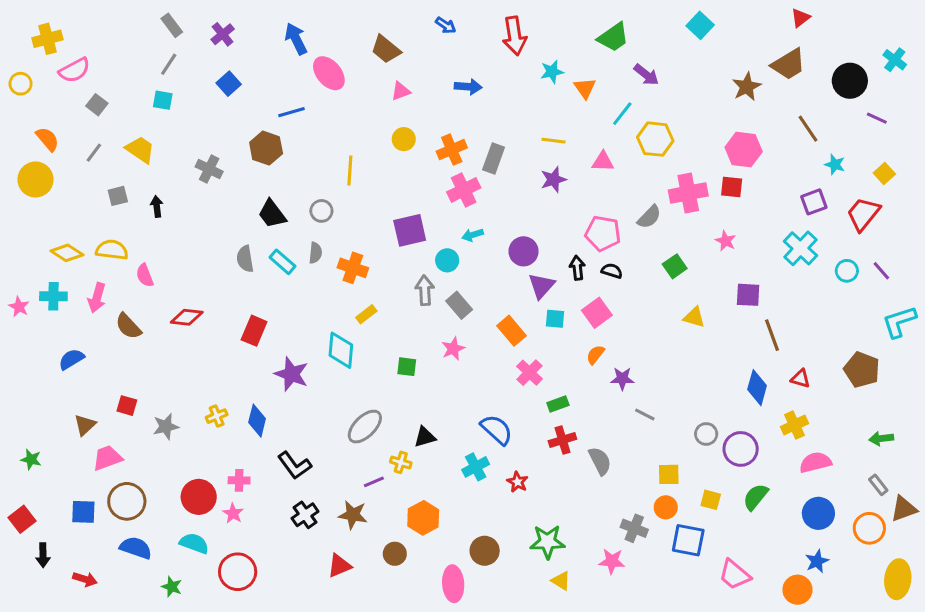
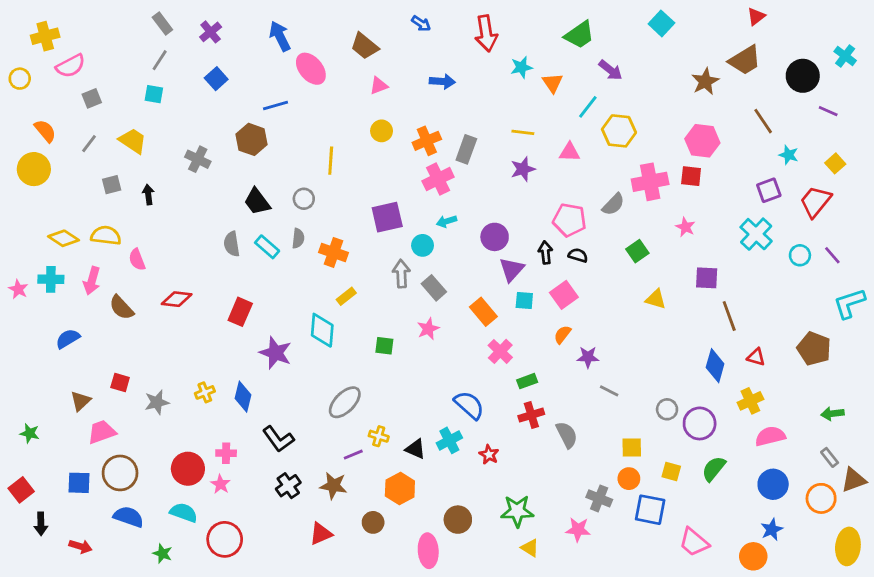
gray square: (97, 105) -> (92, 98), turned 30
black triangle: (425, 437) -> (415, 449), moved, turned 40

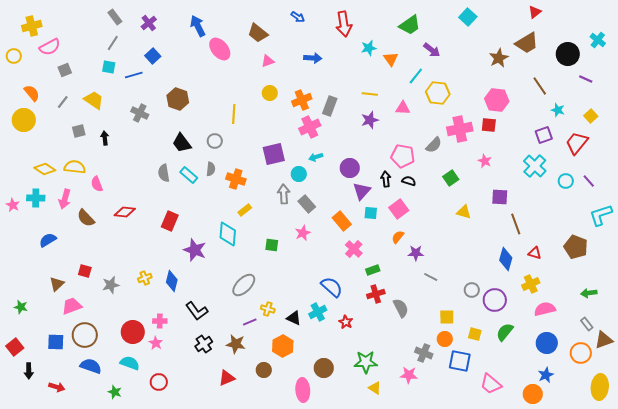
blue line: (276, 105) -> (134, 75), moved
red circle: (225, 539) -> (159, 382), size x0.7

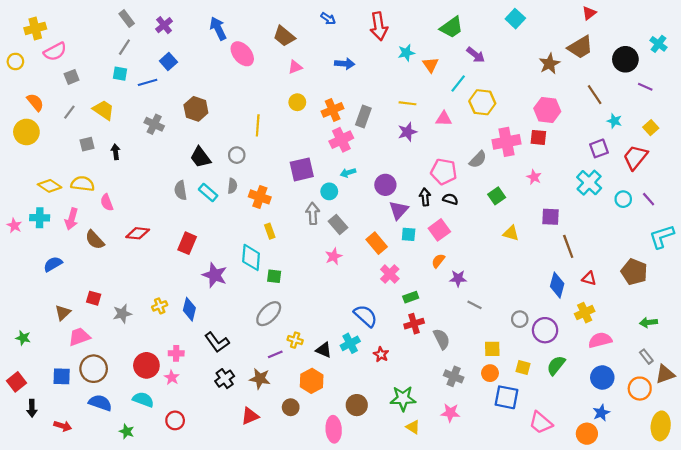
yellow rectangle: (245, 210) -> (270, 231), turned -72
green square: (272, 245) -> (274, 276), moved
gray cross: (424, 353) -> (454, 376), moved

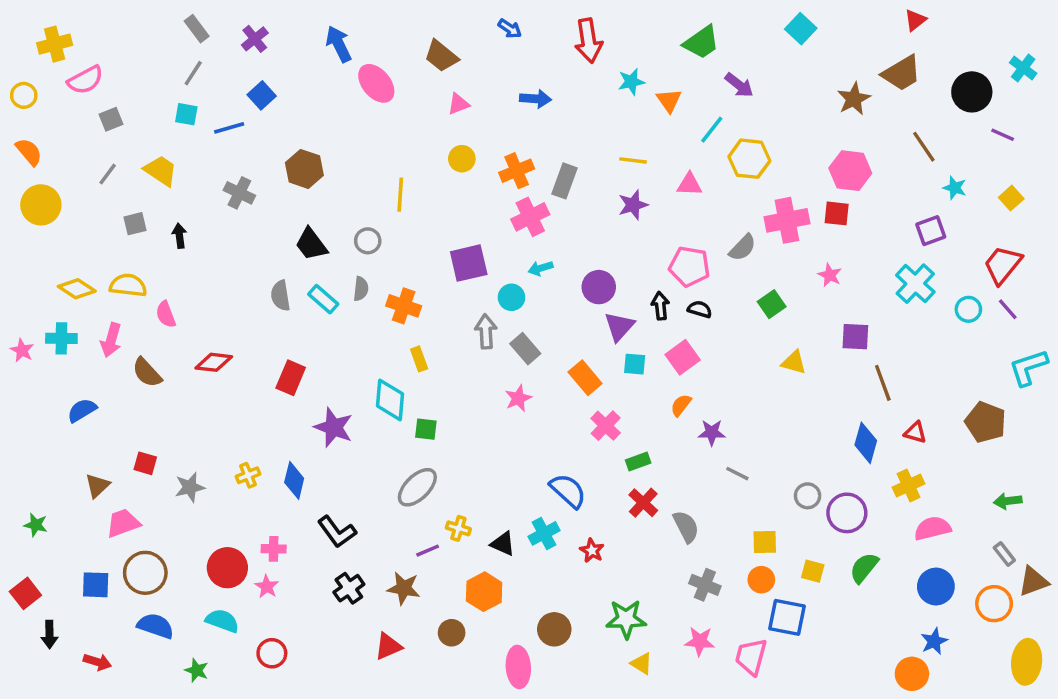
orange semicircle: (35, 102) -> (29, 152), moved
red trapezoid: (635, 157) -> (1003, 265), moved
red cross: (414, 324) -> (643, 503), turned -30
pink trapezoid: (541, 423) -> (751, 657), moved, turned 65

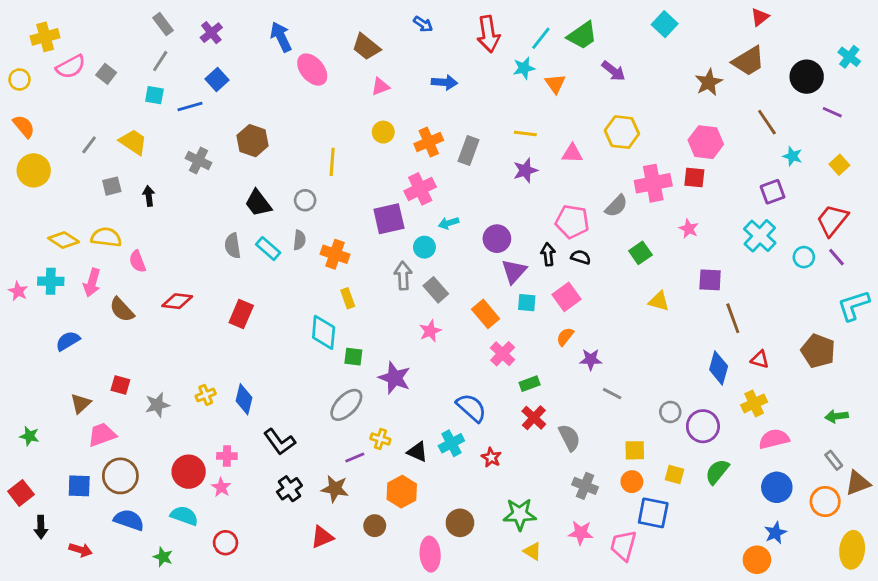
gray square: (111, 119) -> (106, 74), moved, turned -30
cyan line: (712, 130) -> (541, 38), moved
pink cross: (530, 217) -> (420, 189), moved
purple star: (334, 427) -> (395, 378), moved

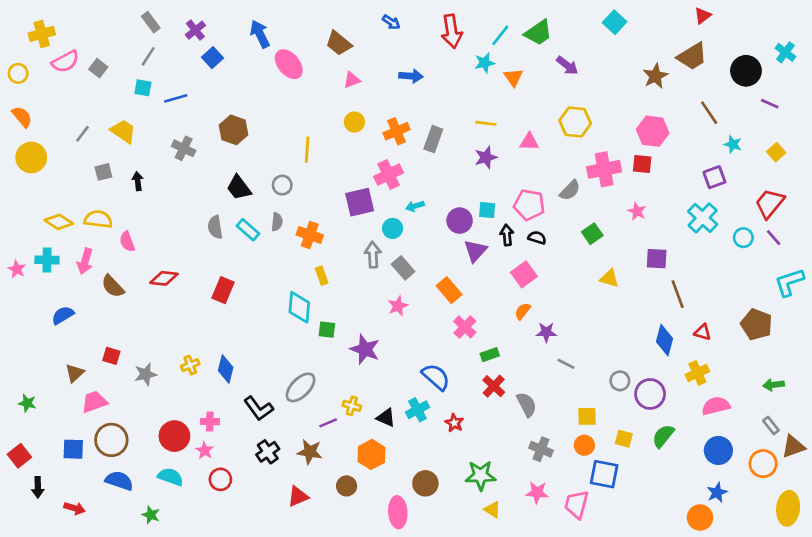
blue square: (217, 79) -> (213, 58), moved
cyan square: (527, 303) -> (487, 210), moved
gray ellipse: (346, 405) -> (301, 387), moved
red circle: (226, 543) -> (220, 479), moved

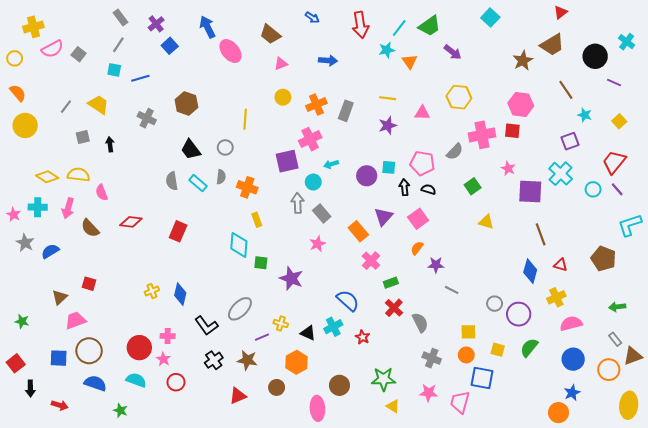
purple triangle: (475, 251) -> (383, 217), moved
purple square: (657, 259) -> (530, 191), moved, size x1.4
gray star: (146, 374) -> (25, 243), moved, turned -30

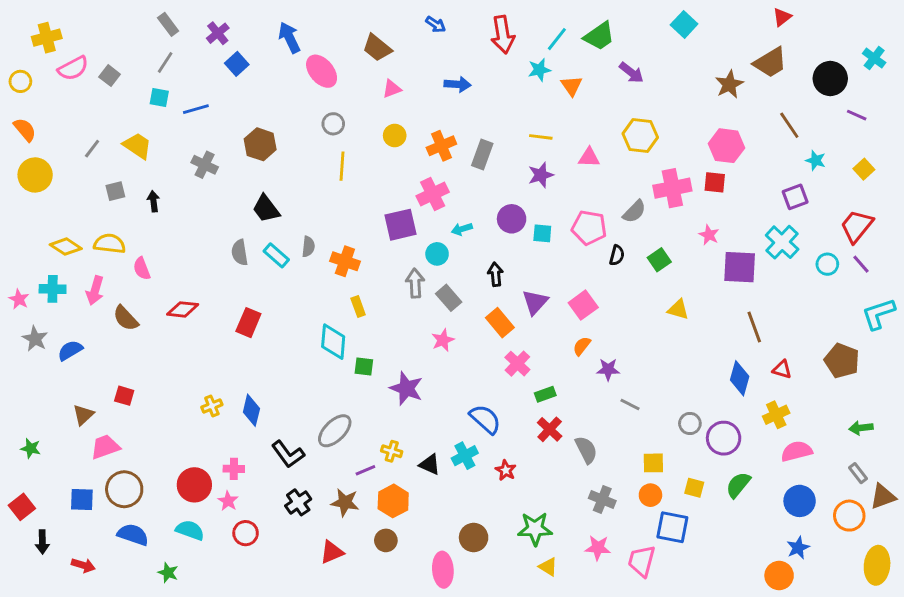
gray circle: (225, 147) -> (333, 124), moved
purple circle: (367, 176) -> (512, 219), moved
black arrow: (404, 187) -> (496, 274), moved
black semicircle: (429, 189) -> (617, 255), moved, turned 88
orange hexagon: (297, 362) -> (393, 501), moved

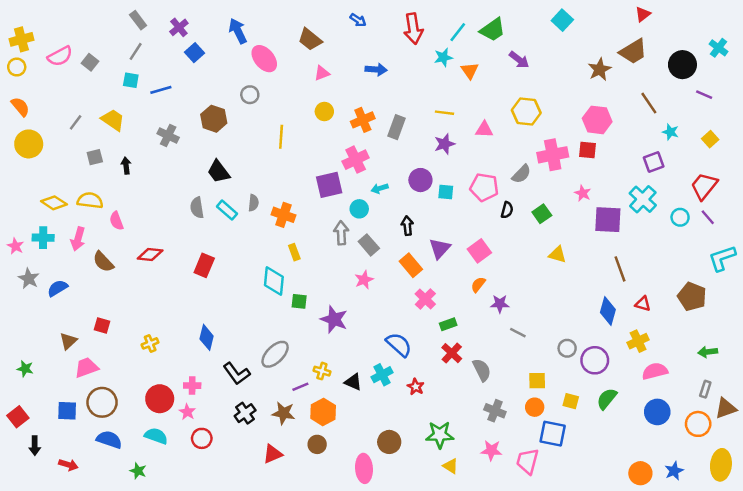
yellow cross: (47, 38) -> (21, 39), moved
gray circle: (333, 124) -> (250, 95), moved
yellow cross: (212, 406) -> (150, 343), moved
gray rectangle: (858, 473) -> (705, 389), turned 56
blue star: (798, 548) -> (674, 471), moved

